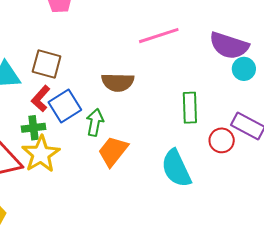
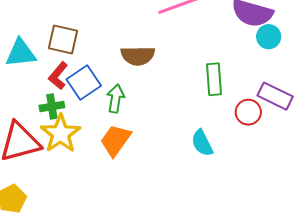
orange trapezoid: (113, 151) -> (115, 140), moved
cyan semicircle: (176, 168) -> (202, 143), size x0.7

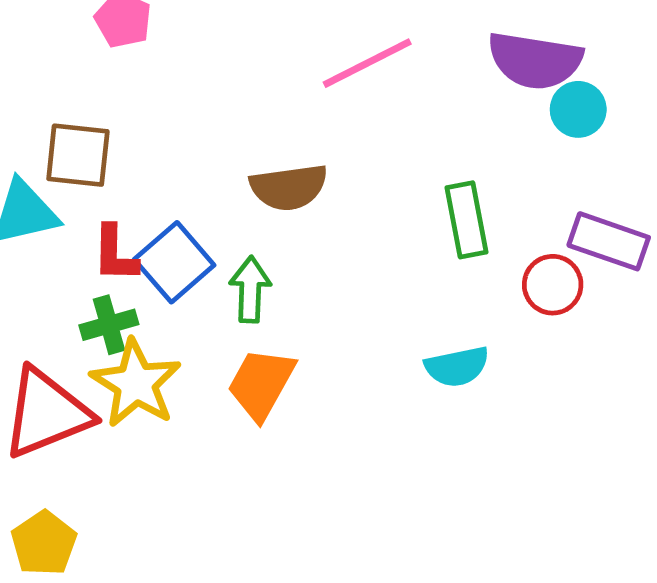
brown square: (63, 40) -> (78, 155), moved
red L-shape: (58, 76) -> (115, 254), turned -32
cyan semicircle: (202, 143) -> (457, 367), turned -68

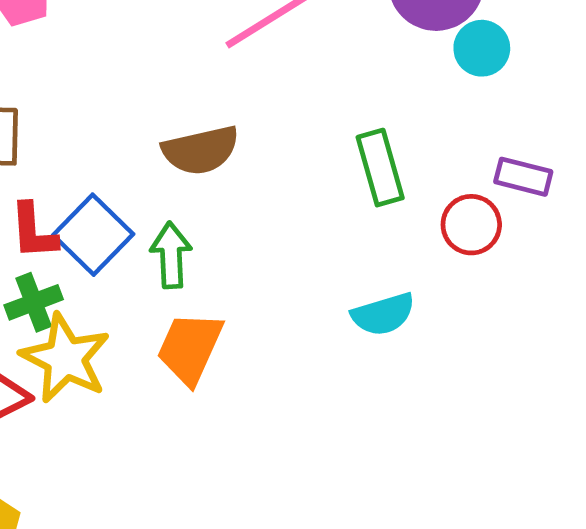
purple rectangle: (609, 241) -> (523, 177), size x0.7

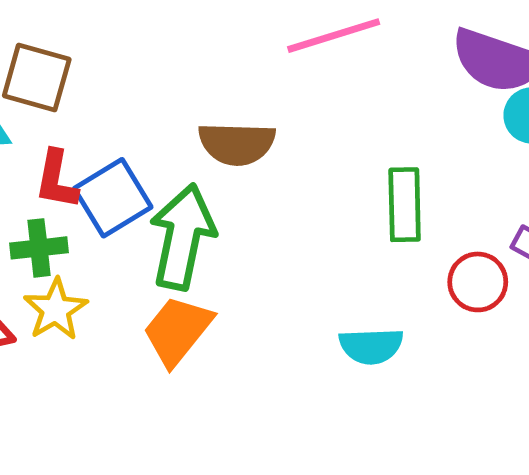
green arrow: (171, 255) -> (182, 237), size x1.6
yellow star: (65, 358) -> (56, 309), size x0.7

